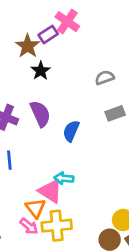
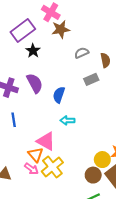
purple rectangle: (48, 34) -> (23, 30), moved, size x1.6
brown star: (28, 46) -> (61, 29), moved, turned 30
cyan arrow: (64, 178) -> (67, 120), moved
yellow cross: (57, 226) -> (52, 167), turned -30

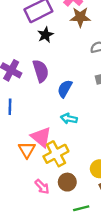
yellow cross: (52, 167) -> (56, 154), moved
pink arrow: (32, 169) -> (42, 187), moved
brown circle: (93, 175) -> (67, 182), moved

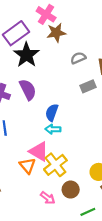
black star: (45, 35) -> (26, 55), size x1.6
blue semicircle: (65, 89) -> (52, 112), moved
cyan arrow: (69, 119) -> (53, 129), moved

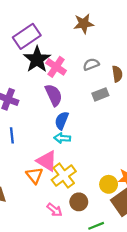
pink cross: (46, 14) -> (56, 67), moved
brown star: (56, 33) -> (84, 24), moved
purple semicircle: (28, 90) -> (54, 95), moved

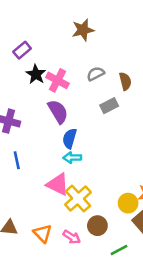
purple rectangle: (27, 36) -> (22, 50), size x0.6
black star: (37, 59) -> (36, 74), size x0.7
orange triangle: (34, 175) -> (43, 233), moved

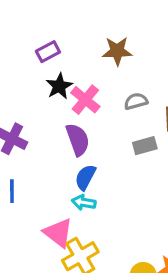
brown star: (83, 30) -> (117, 51), moved

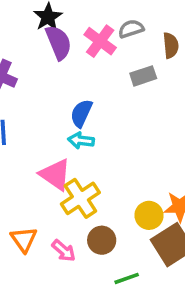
pink cross: (85, 100) -> (100, 41), moved
purple semicircle: (78, 140) -> (59, 42), moved

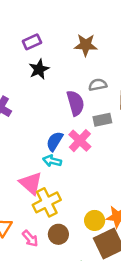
pink cross: (100, 41) -> (80, 141), moved
purple semicircle: (59, 42) -> (75, 103), moved

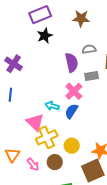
purple rectangle: (32, 42) -> (40, 15), size x1.5
blue semicircle: (55, 141) -> (71, 111), moved
yellow circle: (95, 220) -> (72, 146), moved

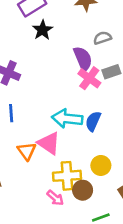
pink cross: (74, 91) -> (89, 78), moved
cyan arrow: (52, 106) -> (67, 119), size x1.6
yellow cross: (47, 137) -> (67, 176), moved, turned 30
orange triangle: (12, 155) -> (27, 151), moved

